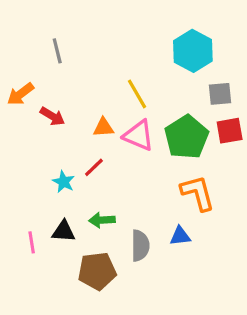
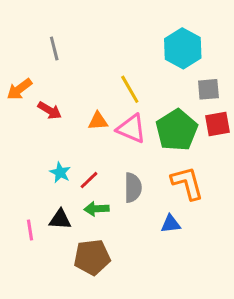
red line: (94, 167) -> (89, 180), moved
gray semicircle: (140, 246) -> (133, 188), moved

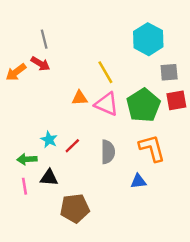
red arrow: (50, 110) -> (40, 64), moved
green arrow: (97, 209) -> (27, 159), moved

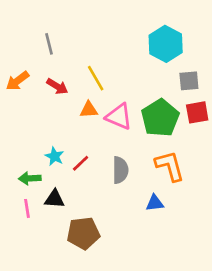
red arrow: (40, 64) -> (57, 86), moved
yellow line: (105, 72) -> (96, 78), moved

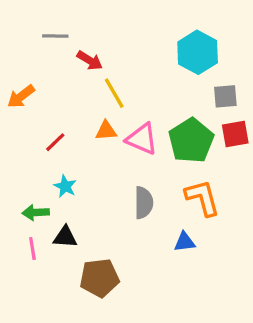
gray line: (49, 44) -> (55, 36), moved, turned -75
red arrow: (57, 86) -> (90, 60), moved
red line: (81, 163) -> (55, 142), moved

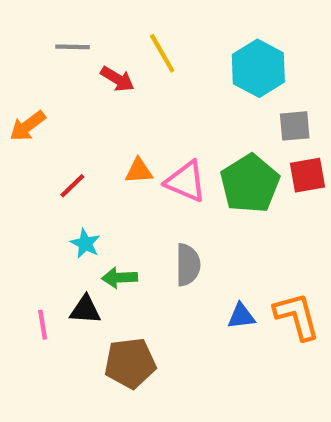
yellow line: (114, 93) -> (162, 53), moved
orange L-shape: (202, 198) -> (297, 316), moved
green arrow: (36, 212) -> (119, 278), moved

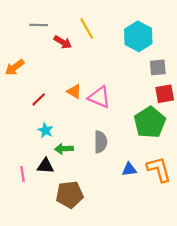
orange triangle: (139, 171) -> (74, 91), turned 35
green pentagon: (250, 184) -> (150, 122), moved

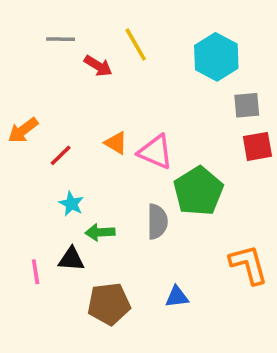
orange arrow: (15, 67) -> (23, 130), moved
green pentagon: (150, 122) -> (198, 191), moved
blue triangle: (129, 169) -> (177, 297), moved

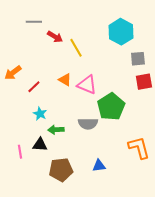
yellow line: (136, 44) -> (76, 48), moved
gray semicircle: (157, 222) -> (88, 124), turned 90

